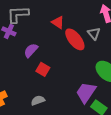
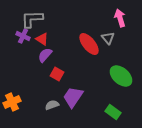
red triangle: (58, 22) -> (42, 39), moved
purple trapezoid: (86, 92) -> (73, 97), moved

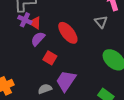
purple cross: (23, 36) -> (25, 20), moved
red ellipse: (89, 44) -> (68, 33), moved

